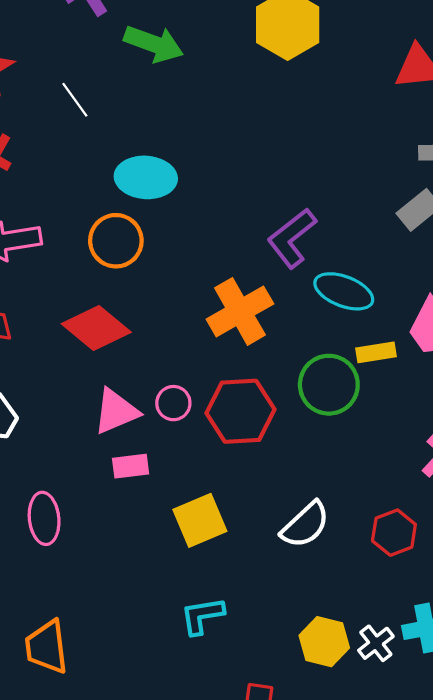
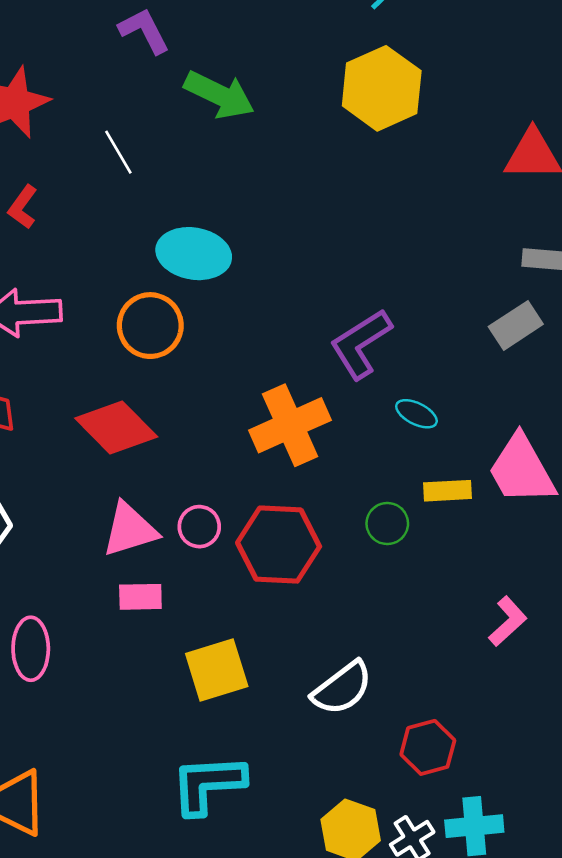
cyan ellipse: (344, 291) -> (416, 414), size x0.6
green circle: (329, 385) -> (387, 524), size x0.6
red hexagon: (394, 533) -> (428, 747), moved
cyan L-shape: (202, 616) -> (208, 784), size x1.4

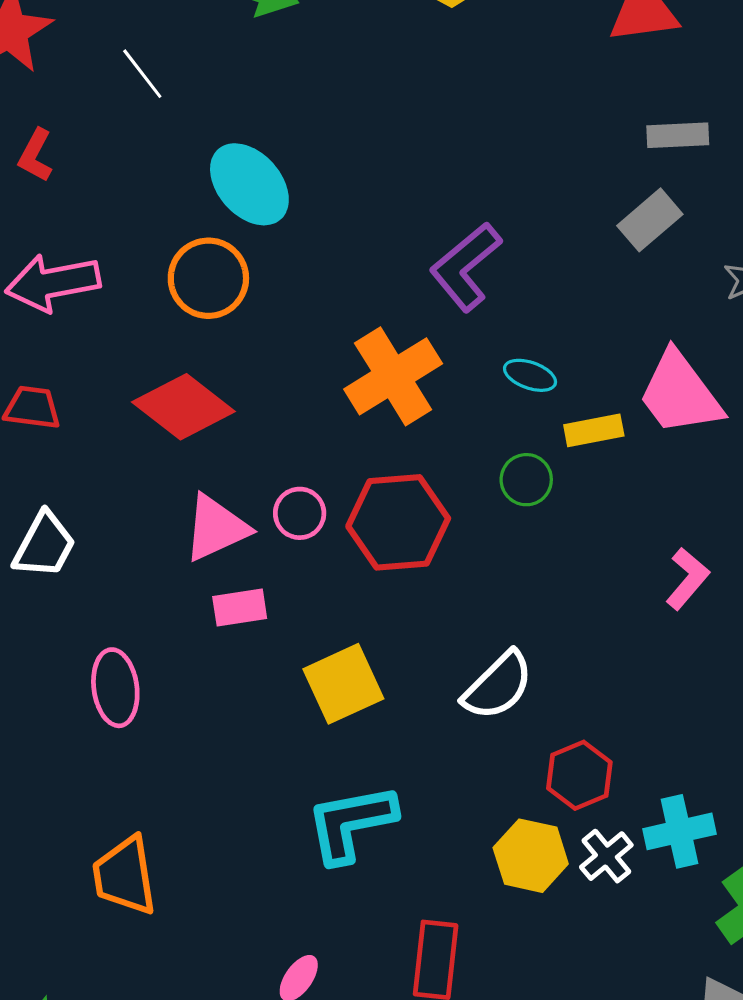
cyan ellipse: (194, 254) -> (249, 184), turned 46
cyan ellipse: (416, 414) -> (530, 375), moved
red hexagon: (428, 747) -> (579, 775), moved

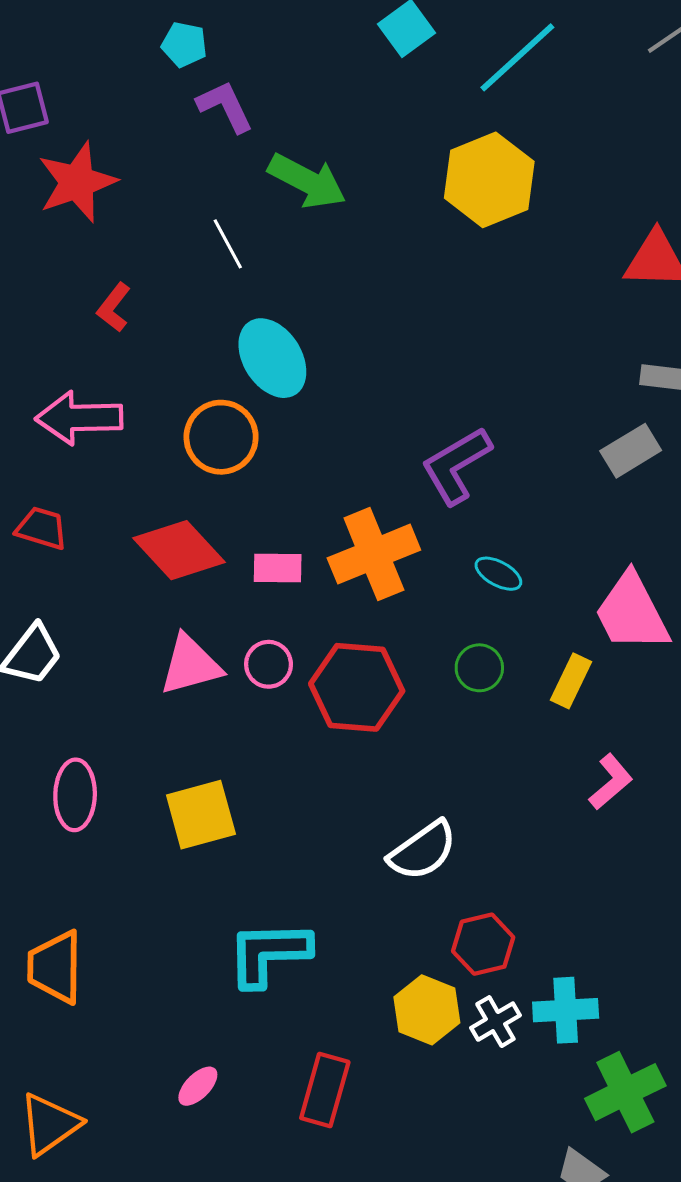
white line: (142, 74) -> (228, 244), moved
red L-shape: (35, 155) -> (114, 307), moved
yellow rectangle: (594, 430) -> (571, 681), moved, turned -63
pink rectangle: (240, 608) -> (278, 568), moved
yellow square: (343, 684) -> (201, 815), moved

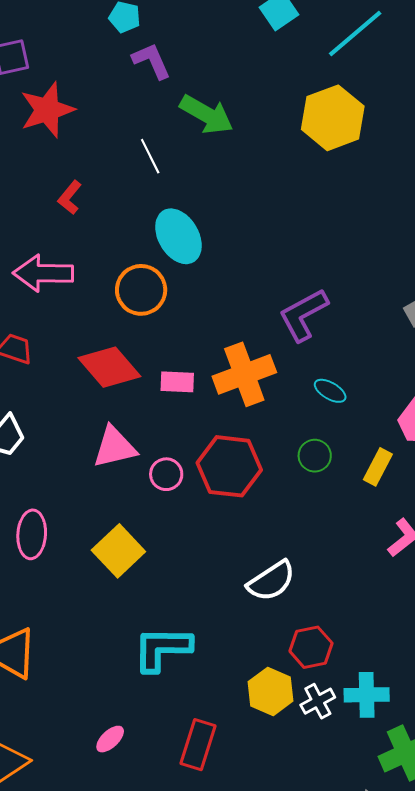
pink circle: (269, 664) -> (166, 474), moved
yellow square: (201, 815) -> (118, 551), turned -30

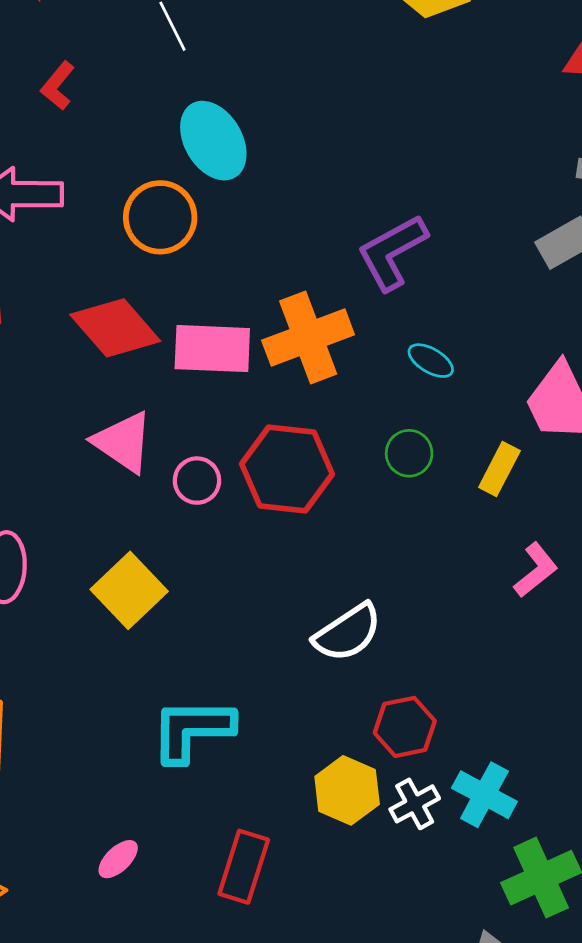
pink rectangle: (177, 382) -> (212, 349), size x1.6
pink triangle: (115, 447) -> (123, 442), turned 48
cyan cross: (367, 695) -> (484, 795), turned 30

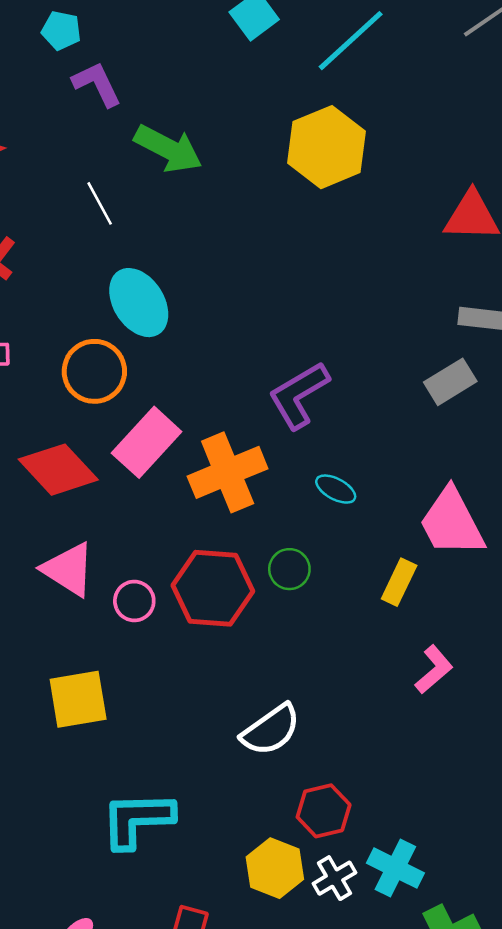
pink rectangle: (212, 349) -> (147, 442), moved, turned -48
green circle: (409, 453) -> (289, 569), moved
yellow square: (129, 590) -> (78, 699), turned 36

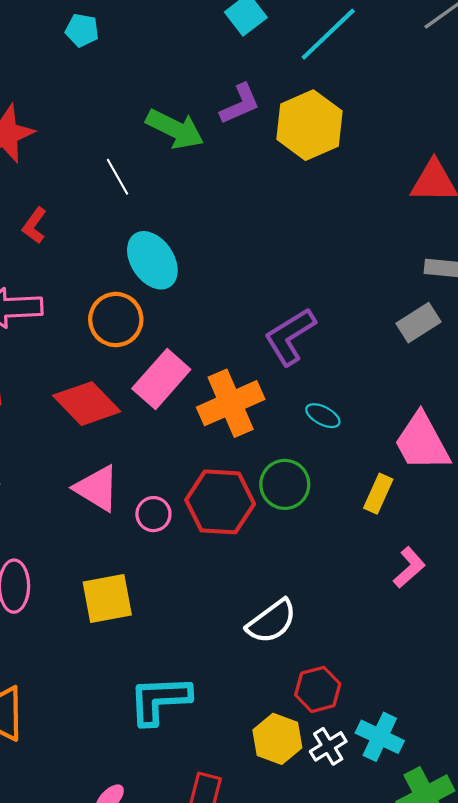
purple L-shape: (97, 84) -> (240, 104), moved, turned 93
green circle: (289, 569) -> (285, 484), size x1.4

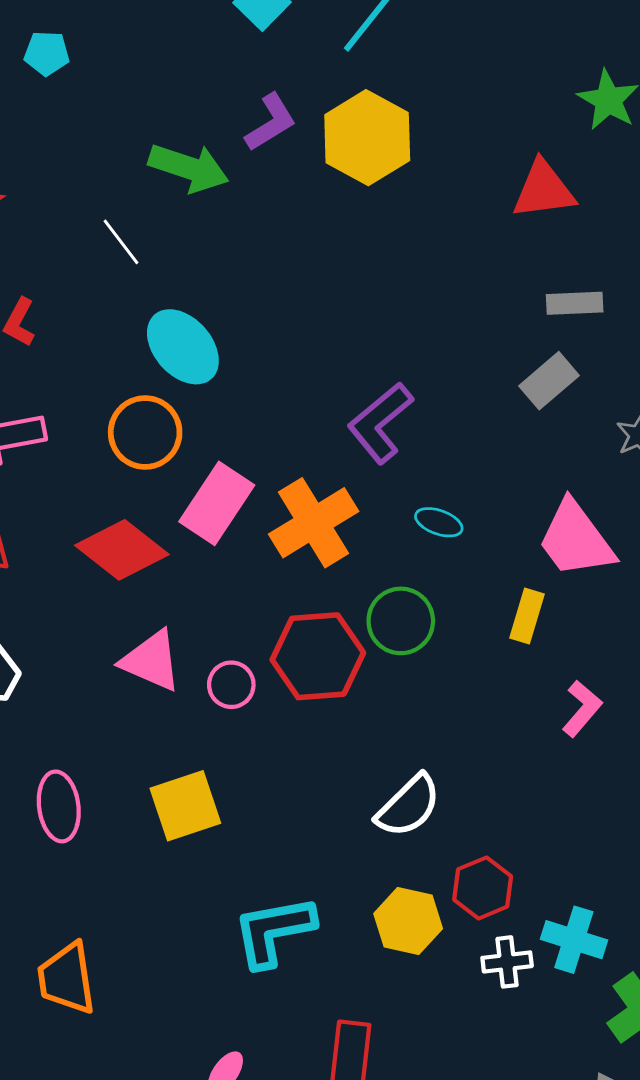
yellow hexagon: (277, 739) -> (408, 921), moved
white cross: (328, 746) -> (507, 962), turned 33

